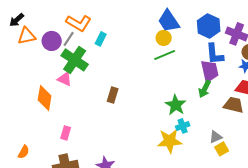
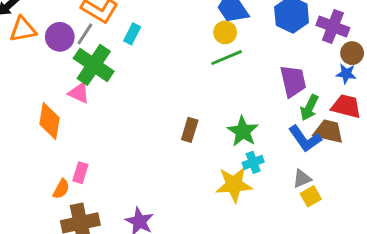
blue L-shape: (215, 54) -> (305, 139), moved, turned -30
green arrow: (205, 89) -> (309, 108), moved
brown rectangle: (113, 95) -> (190, 130), moved
orange semicircle: (24, 152) -> (61, 189), moved

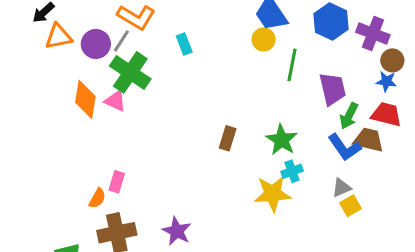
cyan rectangle: (132, 34) -> (184, 44), moved, turned -48
green line: (227, 58) -> (292, 65), moved, turned -56
orange diamond: (49, 121) -> (85, 99), moved

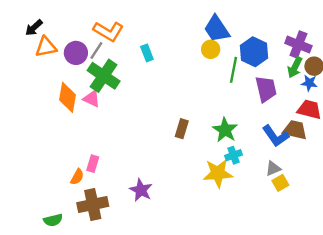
blue hexagon: (331, 22) -> (254, 52), moved
green arrow: (349, 116) -> (295, 67), moved
purple star: (177, 231) -> (141, 190), moved

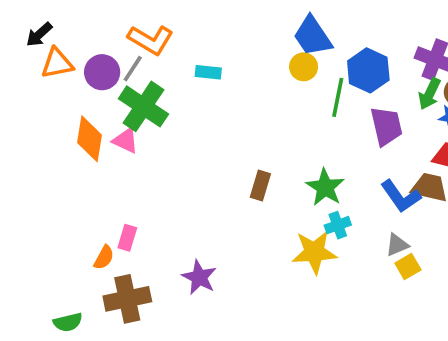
cyan rectangle: (147, 53) -> (208, 72), turned -63

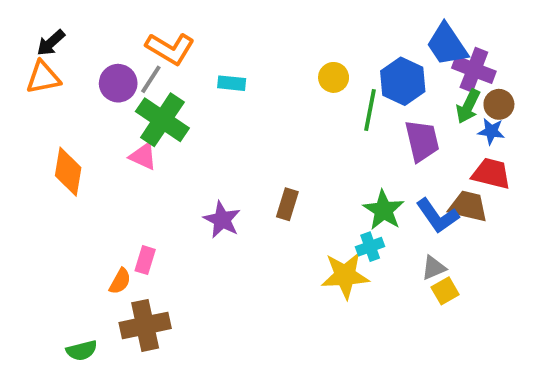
blue trapezoid: (313, 36) -> (447, 45), moved
orange triangle: (57, 63) -> (43, 77), moved
orange diamond: (89, 139) -> (68, 172), moved
green star: (325, 187) -> (384, 210), moved
purple star: (199, 277) -> (222, 220), moved

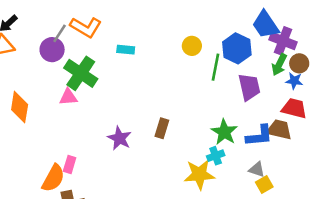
gray line: (151, 79) -> (60, 33), moved
pink triangle: (143, 156) -> (68, 97), turned -30
blue L-shape: (437, 216) -> (259, 136), turned -60
gray triangle: (434, 268) -> (257, 169), turned 42
orange semicircle: (120, 281) -> (53, 178), size x1.6

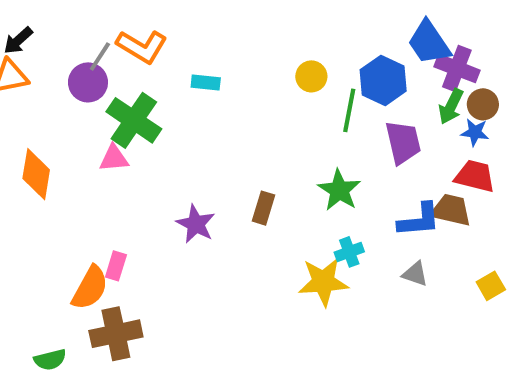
green star: (224, 132) -> (339, 190), moved
yellow square: (264, 184) -> (491, 286), moved

